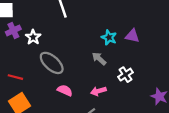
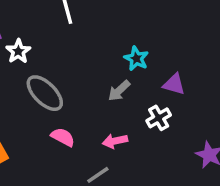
purple triangle: (132, 36) -> (174, 84), moved
gray arrow: (99, 59) -> (119, 91), turned -88

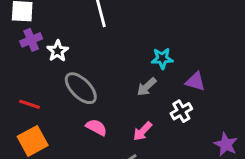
cyan star: (136, 59) -> (162, 58), turned -30
pink arrow: (115, 141) -> (143, 131), turned -35

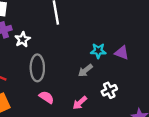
purple triangle: (195, 81) -> (122, 53), moved
gray ellipse: (81, 88) -> (37, 68), turned 40

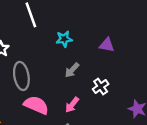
cyan star: (98, 51) -> (64, 39), moved
pink semicircle: (46, 97) -> (36, 105), size x1.5

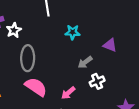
gray arrow: (72, 70) -> (85, 62), moved

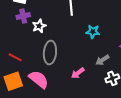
pink semicircle: (36, 87) -> (39, 79), moved
pink arrow: (68, 93) -> (78, 73), moved

